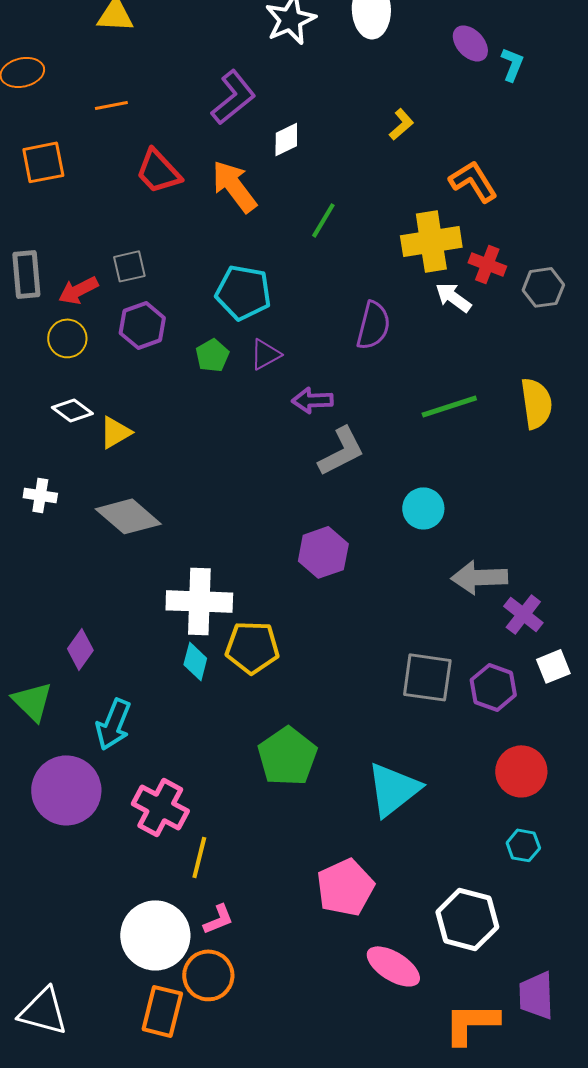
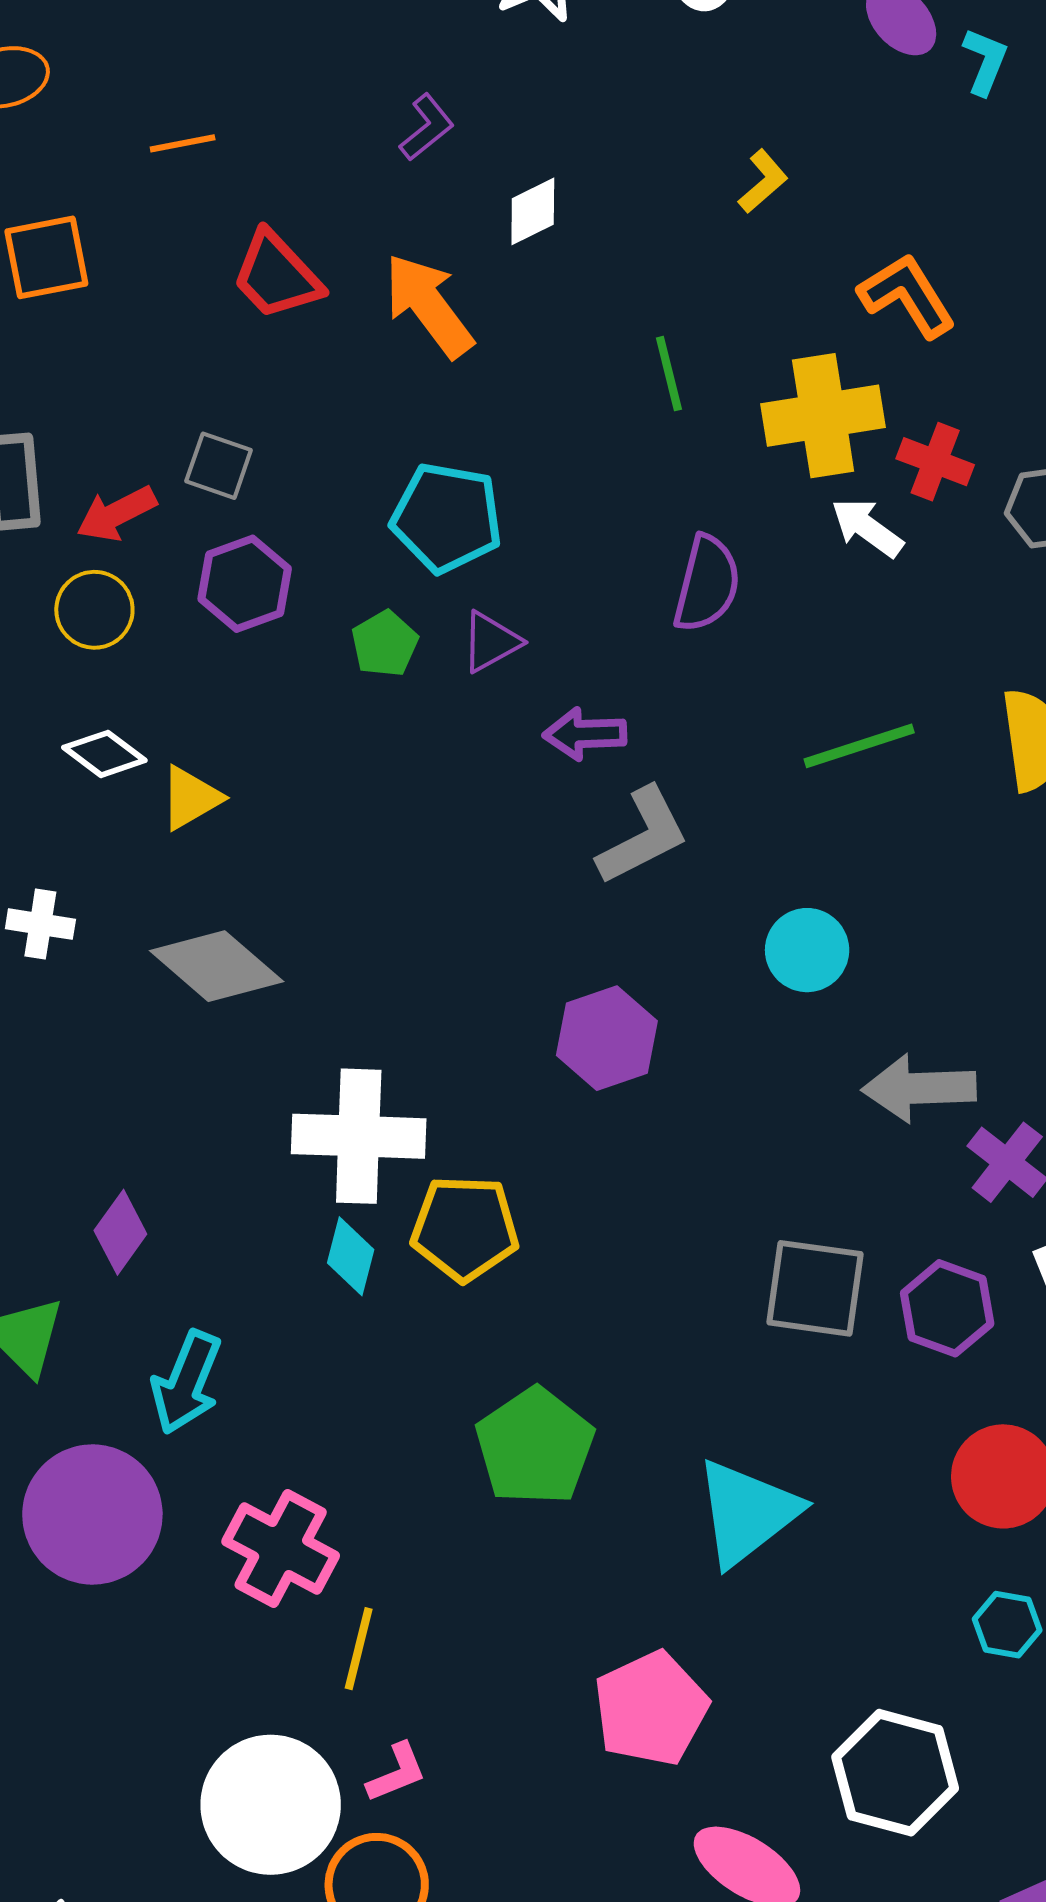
purple L-shape: (233, 97) -> (427, 127), size x0.6
green line: (323, 220) -> (669, 374), moved, turned -45
gray square: (129, 266) -> (219, 466), turned 32

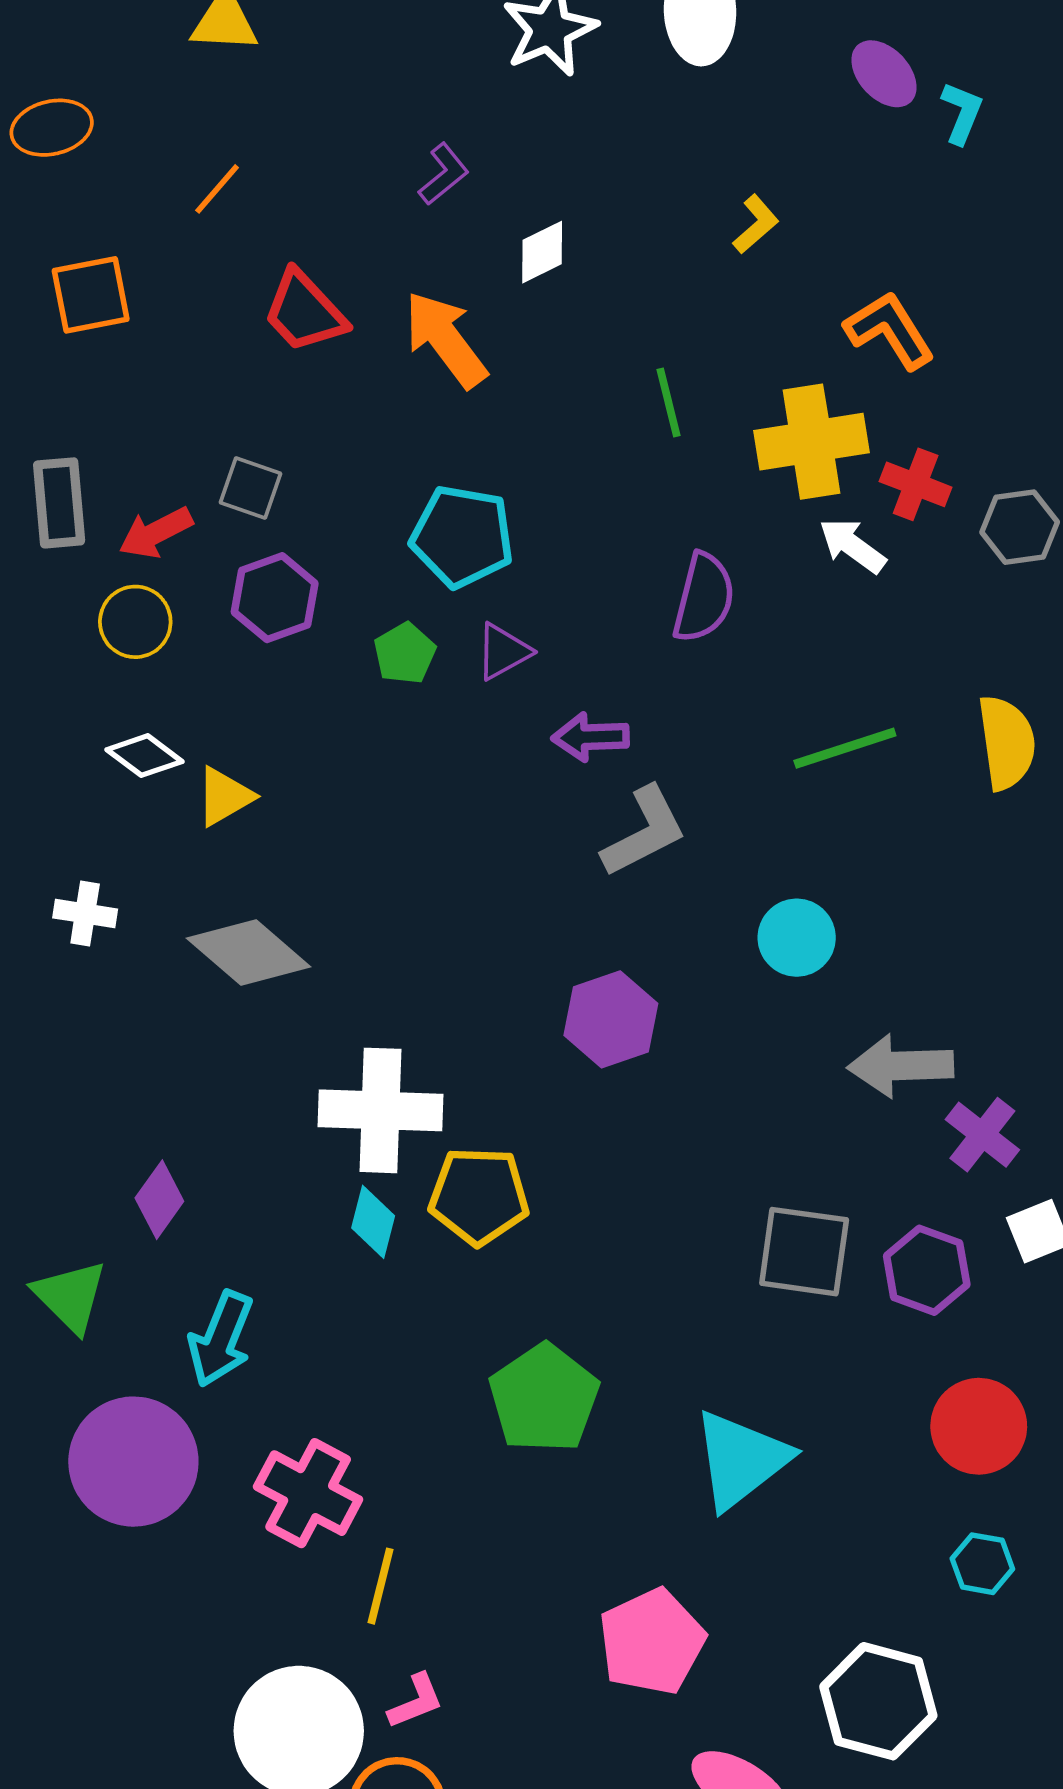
orange line: (183, 143) -> (217, 189), turned -38

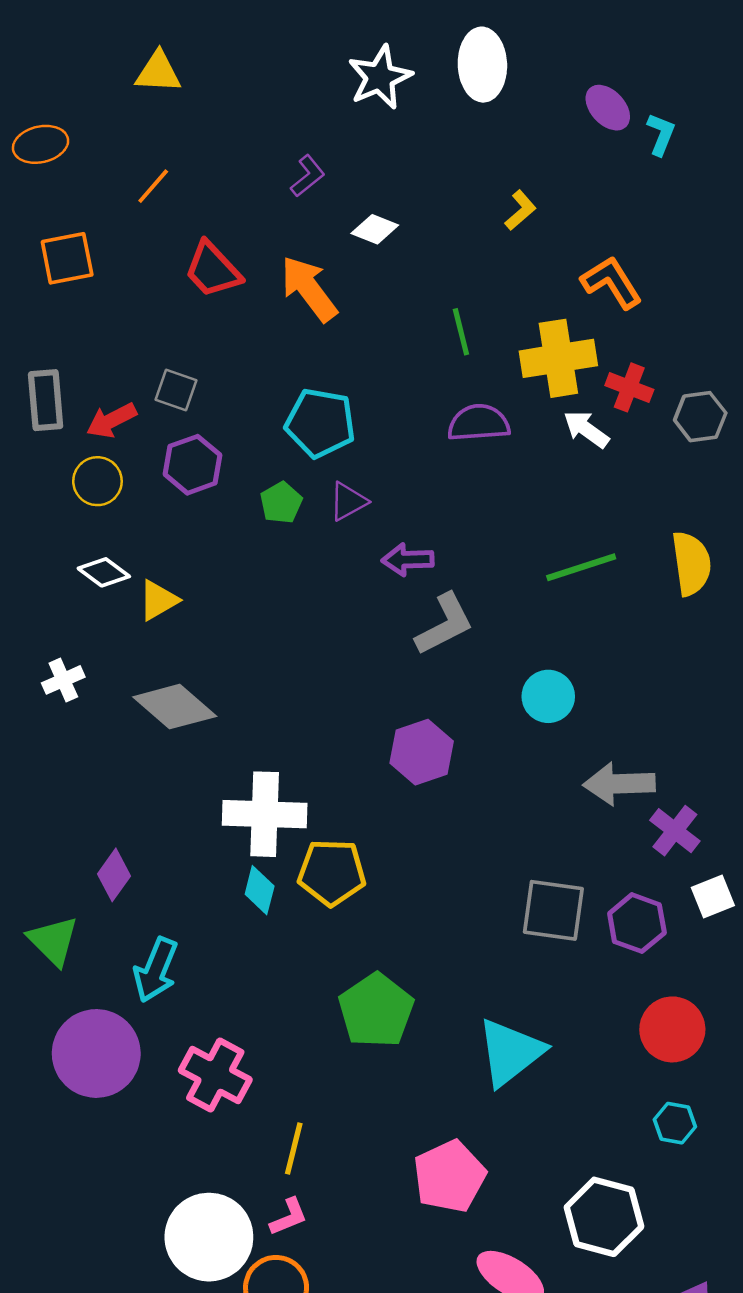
white diamond: (542, 252) -> (375, 229), turned 48
purple semicircle: (704, 598) -> (479, 423), moved, turned -108
white cross: (85, 913) -> (63, 680), turned -33
yellow line: (380, 1586) -> (294, 1148), moved

